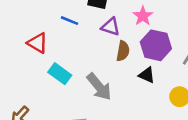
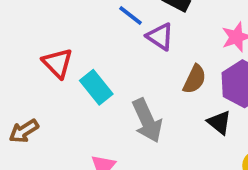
purple triangle: (111, 27) -> (160, 37), moved
red triangle: (37, 43) -> (58, 63), moved

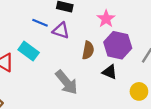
cyan rectangle: (96, 87) -> (29, 51), moved

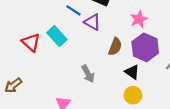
gray arrow: (67, 82) -> (88, 74), size x0.7
yellow circle: (139, 91) -> (133, 95), moved

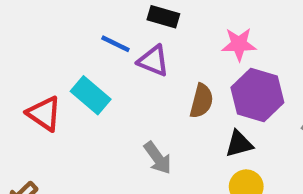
pink star: (139, 19) -> (239, 44), turned 30
black triangle: (132, 72) -> (239, 144), turned -42

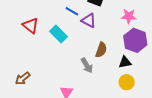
brown semicircle: (202, 101) -> (101, 50), moved
red triangle: (44, 113) -> (31, 26), moved

